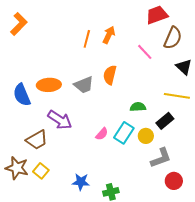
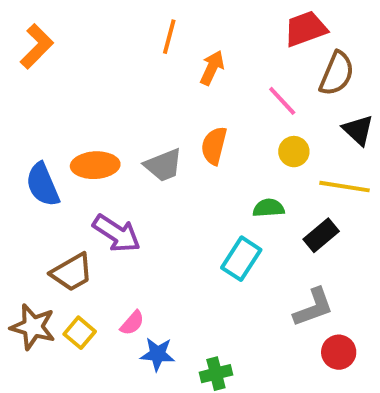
orange line: (87, 39) -> (169, 37), moved
pink semicircle: (102, 134) -> (132, 323), moved
yellow circle: (146, 136) -> (294, 152), moved

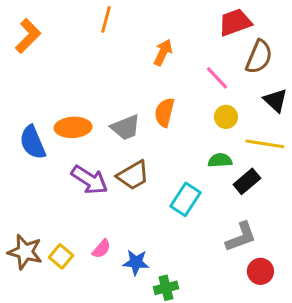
orange line: (169, 37) -> (106, 19), moved
green semicircle: (269, 208) -> (220, 160), moved
brown trapezoid: (72, 272) -> (133, 175), moved
blue star: (158, 354) -> (136, 262), moved

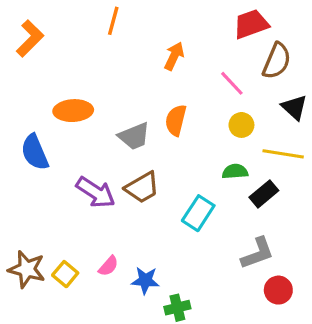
orange ellipse: (73, 127) -> (73, 111), moved

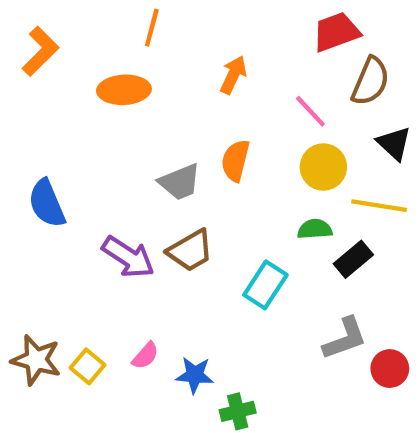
orange ellipse: (73, 111) -> (124, 90), moved
yellow circle: (241, 125) -> (323, 167), size x1.4
red circle: (278, 290) -> (390, 369), moved

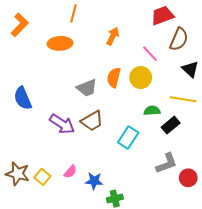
yellow circle: (323, 167) -> (141, 78), moved

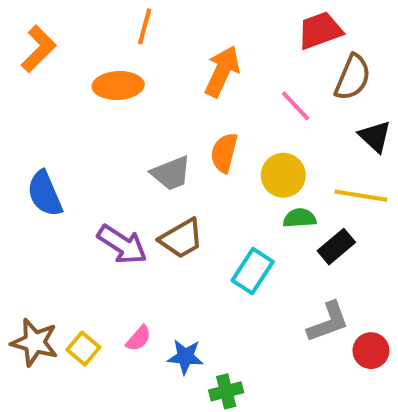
orange arrow: (113, 36) -> (222, 71), size x1.4
yellow circle: (141, 78) -> (283, 175), moved

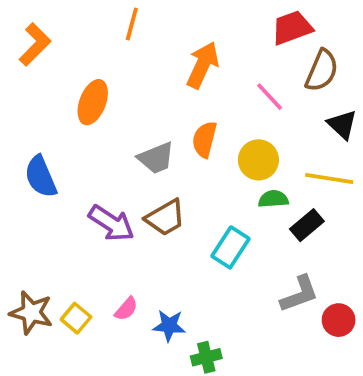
orange ellipse: (118, 86) -> (93, 102), moved, turned -66

